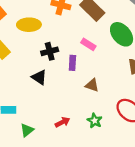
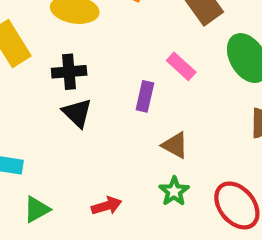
black cross: (50, 51) -> (69, 72), moved
green star: (95, 121) -> (174, 191), moved

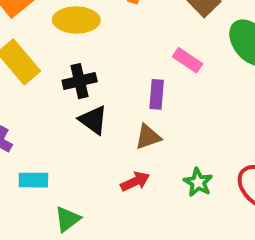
brown triangle: (175, 145) -> (148, 137), moved, turned -40
red arrow: (107, 206) -> (135, 181), moved

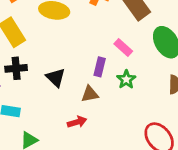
black cross: (80, 81) -> (16, 68), moved
green star: (198, 182) -> (126, 79), moved

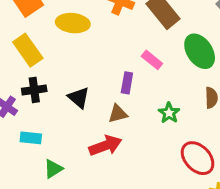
green star: (126, 79) -> (169, 113), moved
red arrow: (77, 122) -> (105, 146), size x1.5

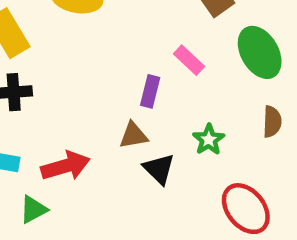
black triangle: (79, 98) -> (159, 169), moved
red arrow: (105, 146) -> (66, 166), moved

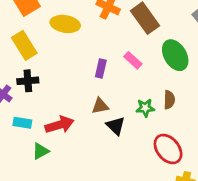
purple rectangle: (150, 91) -> (101, 69), moved
brown semicircle: (272, 122) -> (169, 100), moved
green star: (209, 140) -> (145, 108), turned 30

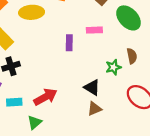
pink rectangle: (133, 60) -> (94, 30), turned -32
brown triangle: (100, 106) -> (94, 109), moved

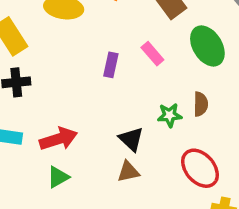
pink rectangle: (94, 30) -> (152, 54), turned 40
green triangle: (35, 122) -> (58, 177), moved

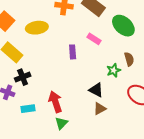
red arrow: (58, 139) -> (55, 102), turned -75

